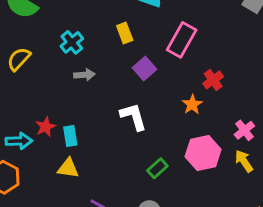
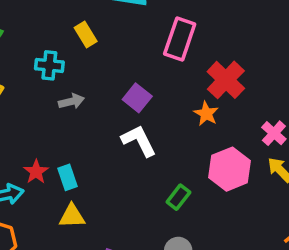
yellow rectangle: (125, 33) -> (86, 34), moved
cyan cross: (72, 42) -> (49, 65), turned -35
purple square: (145, 69) -> (137, 98), moved
red cross: (213, 80) -> (226, 80), size x1.5

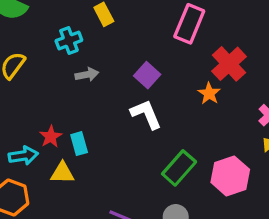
cyan cross: (49, 65) -> (69, 41), turned -30
pink hexagon: (230, 169) -> (230, 176), moved
green rectangle: (178, 197) -> (179, 168), size x1.5
yellow triangle: (72, 216) -> (62, 173), moved

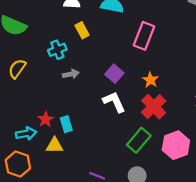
red cross: (229, 64) -> (154, 107), moved
orange star: (209, 93) -> (150, 80), moved

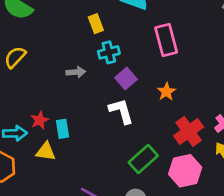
pink rectangle: (144, 36) -> (166, 40), turned -44
cyan cross: (57, 50) -> (109, 52), moved
red cross: (154, 107) -> (189, 131), moved

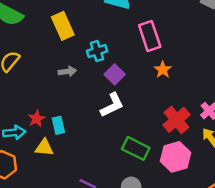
yellow rectangle: (96, 24) -> (63, 26), moved, size x1.5
orange star: (166, 92) -> (163, 70), moved
white L-shape: (121, 111) -> (112, 105), turned 84
green rectangle: (143, 159) -> (136, 148), turned 72

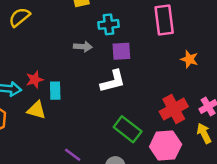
orange star: (163, 70) -> (189, 59), moved, turned -30
gray arrow: (67, 71) -> (83, 47), moved
purple square: (115, 74) -> (121, 51), turned 30

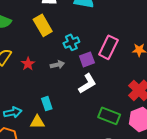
pink rectangle: (164, 20) -> (108, 47), moved, turned 50
red star: (35, 80) -> (28, 64), moved

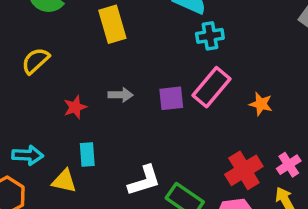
cyan cross: (71, 42) -> (210, 36), moved
red star: (28, 64) -> (75, 107), moved
white L-shape: (87, 84) -> (144, 181), moved

